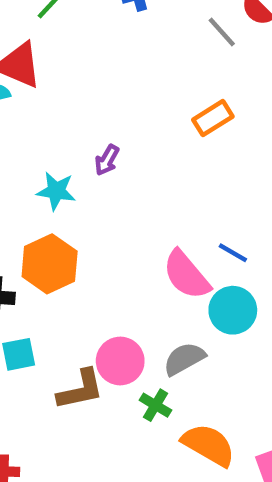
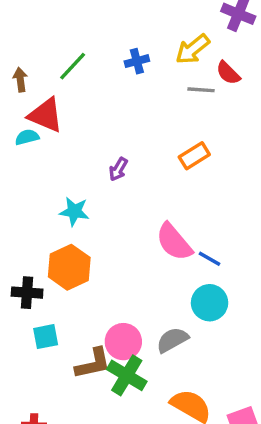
gray line: (222, 32) -> (201, 90), turned -44
purple arrow: (107, 160) -> (118, 169), moved
pink semicircle: (186, 275) -> (174, 242), moved
green cross: (156, 405) -> (127, 375), moved, size x1.6

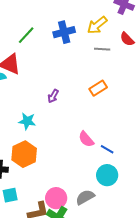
blue cross: (137, 61) -> (64, 32), size x1.5
red semicircle: (228, 73) -> (127, 39), moved
pink semicircle: (174, 242) -> (86, 139), size x0.7

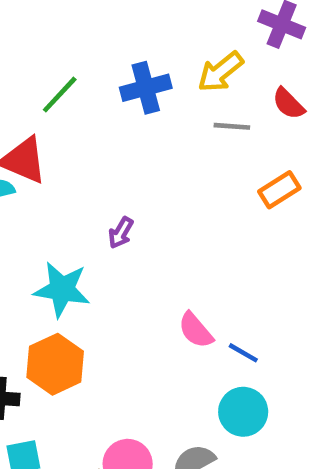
orange rectangle: (98, 88) -> (279, 190), moved
cyan star: (27, 121) -> (62, 289), size x1.4

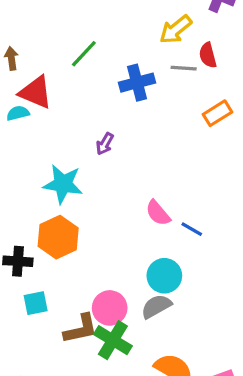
blue cross: (146, 88) -> (137, 83), moved
green line: (60, 95) -> (84, 54), moved
red semicircle: (288, 104) -> (208, 55), moved, turned 30
cyan circle: (243, 412) -> (164, 276), moved

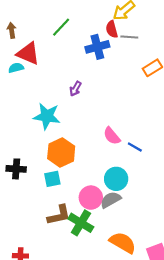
red semicircle: (208, 55) -> (112, 29), moved
orange hexagon: (58, 237) -> (61, 152), moved
cyan square: (36, 303) -> (52, 179), moved
pink circle: (110, 308) -> (91, 198), moved

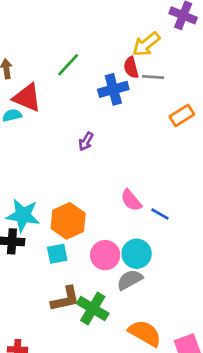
cyan star: (47, 116) -> (23, 215), moved
pink circle: (91, 198) -> (105, 255), moved

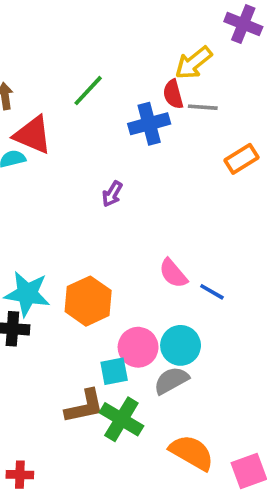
cyan square: (57, 254) -> (114, 371), moved

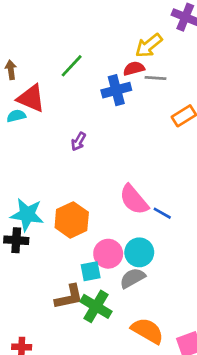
red semicircle: (173, 94) -> (134, 69), turned 90
purple arrow: (112, 194) -> (78, 142), moved
pink semicircle: (173, 273) -> (134, 200), size x1.4

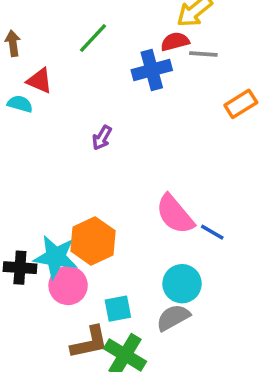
red triangle: (31, 98) -> (40, 81), size x0.7
cyan semicircle: (16, 116) -> (20, 104), turned 30
cyan star: (27, 215) -> (56, 257), moved
pink circle: (108, 254) -> (68, 285), moved

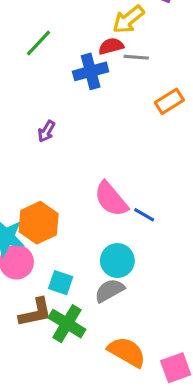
cyan square: (118, 309) -> (61, 283), turned 30

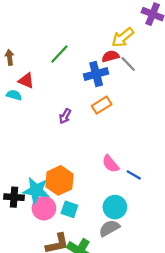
gray line: (136, 57) -> (128, 64), turned 42
orange rectangle: (169, 101) -> (102, 105), moved
pink semicircle: (111, 199) -> (110, 164), size x0.7
cyan square: (61, 283) -> (69, 209), moved

